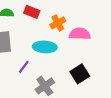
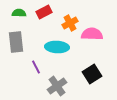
red rectangle: (32, 12) -> (44, 12), turned -49
purple line: (24, 67) -> (36, 67), turned -64

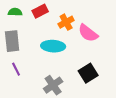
pink semicircle: (92, 34) -> (88, 33), turned -145
purple line: (36, 67) -> (16, 69), moved

